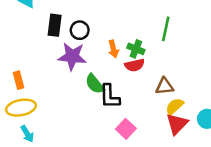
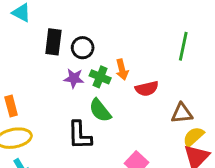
green cross: (136, 49) -> (100, 77), moved
purple star: (72, 56) -> (74, 78), size x0.6
black L-shape: (110, 96) -> (80, 135), moved

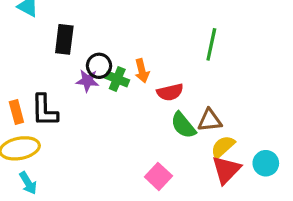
black circle: (83, 48) -> (99, 66), moved
green semicircle: (100, 110) -> (183, 125), moved
black L-shape: (80, 135) -> (45, 110), moved

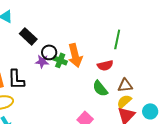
black rectangle: (64, 39) -> (28, 36), turned -54
orange arrow: (142, 71) -> (75, 55), size x1.6
red semicircle: (170, 92) -> (105, 65), moved
brown triangle: (210, 120) -> (125, 85), moved

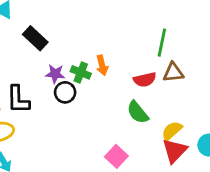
black circle: (49, 52) -> (65, 92), moved
orange arrow: (75, 55) -> (102, 65), size x0.6
brown triangle: (125, 85) -> (173, 72), moved

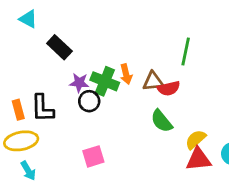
green cross: (81, 72) -> (105, 81), size x1.4
brown triangle: (173, 72) -> (153, 81), moved
red triangle: (175, 151) -> (198, 159), turned 40
pink square: (116, 156) -> (93, 156), moved, turned 30

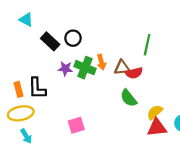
black circle: (89, 101) -> (73, 38), moved

